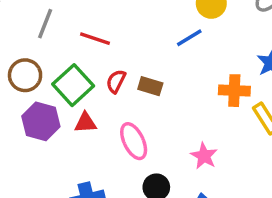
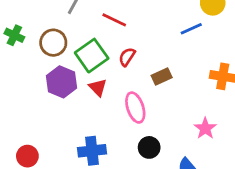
brown rectangle: (150, 86) -> (162, 76), moved, turned -48
red triangle: (85, 123) -> (98, 88), turned 42
pink star: (204, 156) -> (205, 128), moved

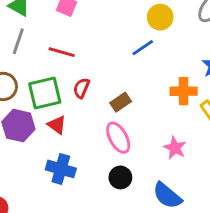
green square: (92, 56) -> (45, 93), turned 32
pink ellipse: (135, 107) -> (118, 138), moved
blue cross: (92, 151) -> (61, 169), moved, turned 32

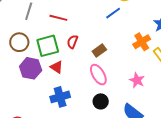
orange cross: (184, 91) -> (142, 42), turned -30
blue cross: (61, 169) -> (60, 97), turned -30

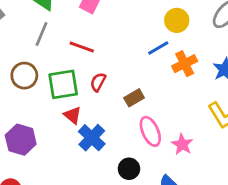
orange cross: (142, 42) -> (185, 64), moved
purple hexagon: (31, 68) -> (21, 140), moved
pink ellipse: (98, 75) -> (150, 131), moved
blue cross: (60, 97) -> (92, 138), moved, turned -36

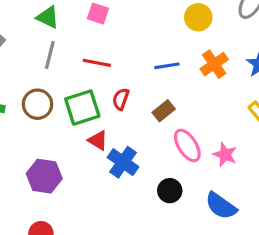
blue line: (158, 48) -> (167, 66), moved, turned 30

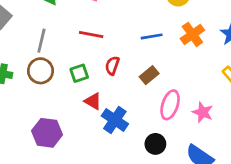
gray line: (50, 55) -> (41, 41), moved
green square: (82, 108) -> (79, 73), size x0.6
pink ellipse: (187, 145) -> (170, 105), turned 52

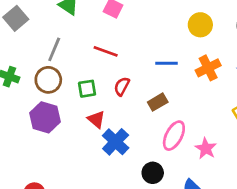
purple hexagon: (47, 133) -> (45, 117), moved

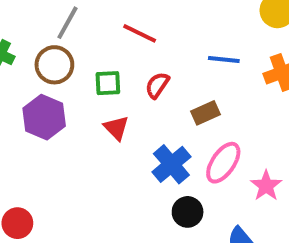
blue cross: (116, 142) -> (171, 164), moved

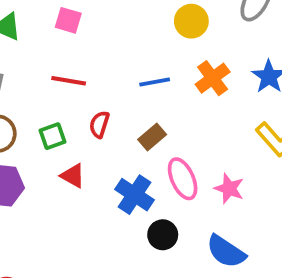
pink ellipse: (223, 163) -> (183, 179), turned -42

